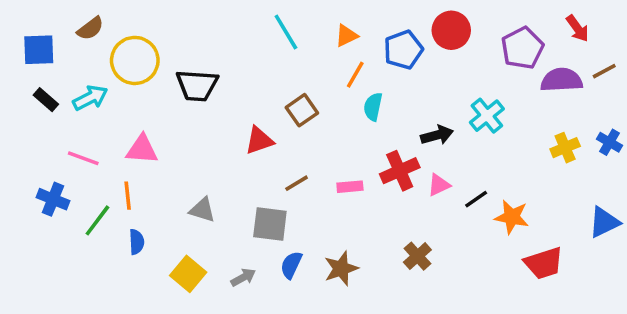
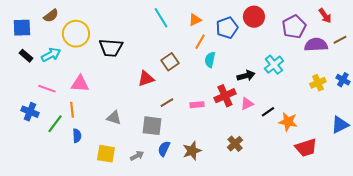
yellow square: (188, 274) -> (106, 154), turned -30

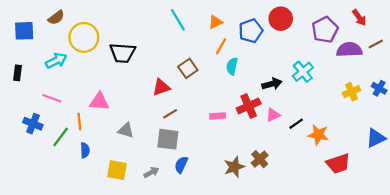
black rectangle: (26, 56) -> (17, 73), moved, turned 56
pink triangle: (80, 84) -> (99, 102), moved
brown line: (167, 103) -> (170, 114), moved
brown star: (192, 151) -> (234, 167), moved

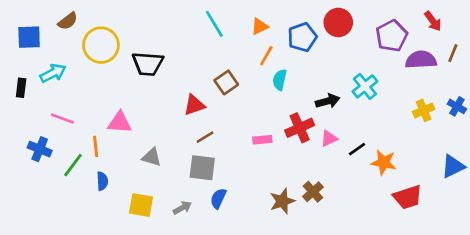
brown line: (376, 44) -> (453, 53), turned -40
cyan arrow: (56, 61) -> (53, 73), moved

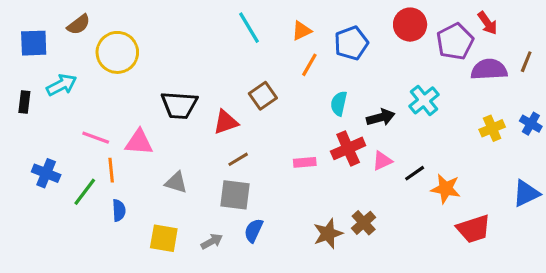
red arrow: (433, 21) -> (487, 23), moved
red circle: (338, 22) -> (410, 25), moved
black trapezoid: (148, 64) -> (179, 105), moved
cyan semicircle: (280, 80) -> (339, 104), moved
pink line: (62, 118) -> (96, 138), moved

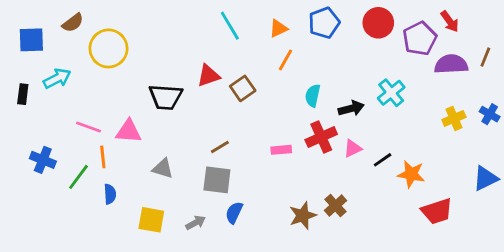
blue pentagon: (351, 43) -> (324, 23), moved
red triangle: (226, 122) -> (208, 76), moved

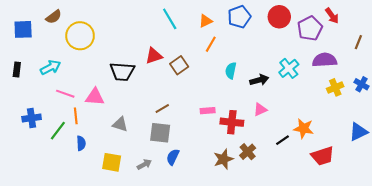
purple semicircle: (451, 64) -> (325, 60), moved
cyan arrow: (57, 78) -> (51, 67), moved
red cross: (321, 137) -> (232, 122), moved, turned 30
blue cross: (43, 160) -> (32, 118), turned -30
black line: (383, 160) -> (282, 140), moved

